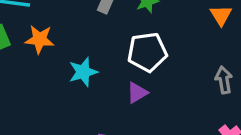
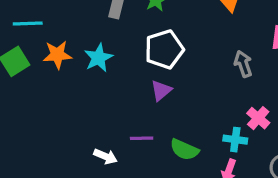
cyan star: (83, 72) -> (99, 58), moved

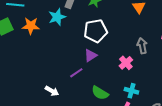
cyan star: (99, 58) -> (57, 17), moved
pink cross: (258, 118) -> (126, 63), moved
purple line: (142, 138) -> (76, 73), moved, turned -40

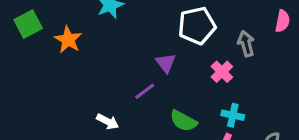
orange star: (31, 26) -> (68, 40), moved, turned 30
white pentagon: (96, 31) -> (197, 26), moved
purple triangle: (91, 55) -> (166, 63), turned -32

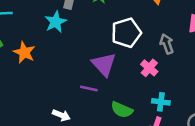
purple triangle: (166, 63) -> (104, 64), size x1.5
purple line: (145, 91) -> (89, 89), turned 54

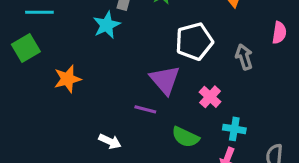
orange star: (24, 52) -> (68, 79), moved, turned 30
pink cross: (149, 68) -> (210, 97), moved

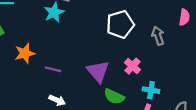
purple triangle: (165, 80) -> (98, 71), moved
purple line: (145, 109) -> (53, 69), moved

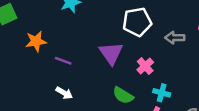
gray arrow: (158, 36) -> (175, 38), turned -78
purple triangle: (98, 71) -> (111, 53), moved

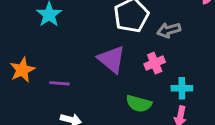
gray arrow: (175, 38) -> (169, 30), moved
pink cross: (145, 66) -> (155, 63), turned 35

